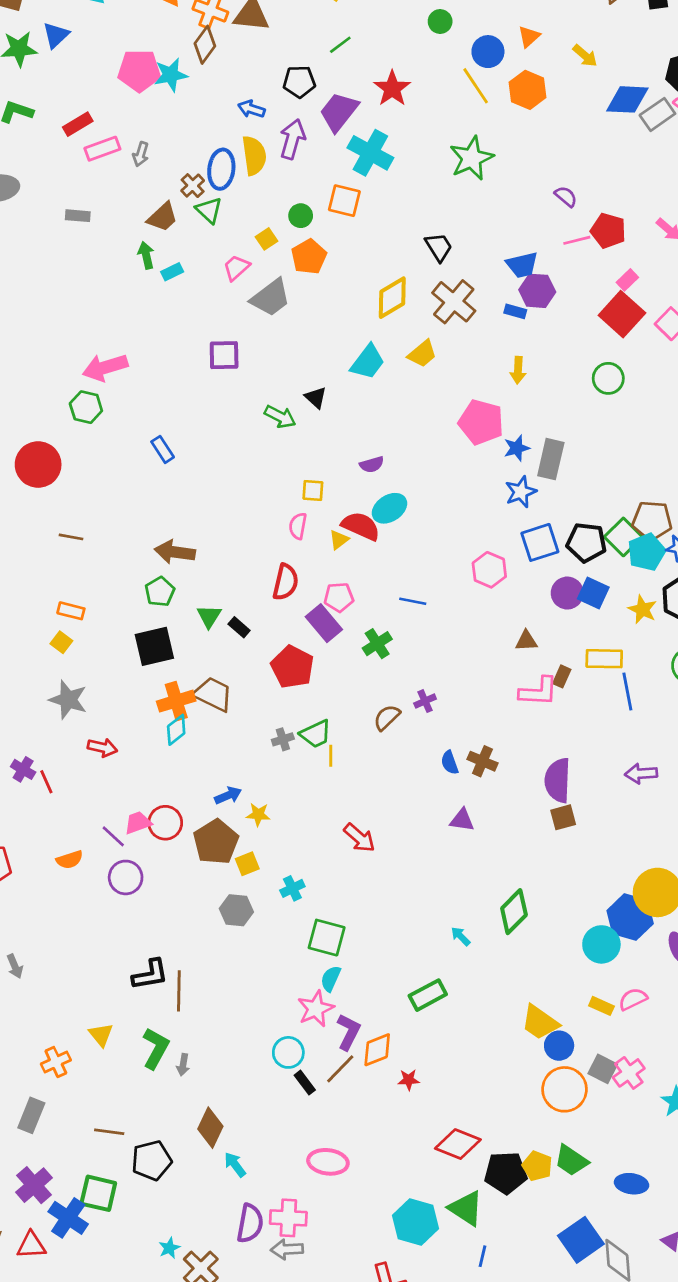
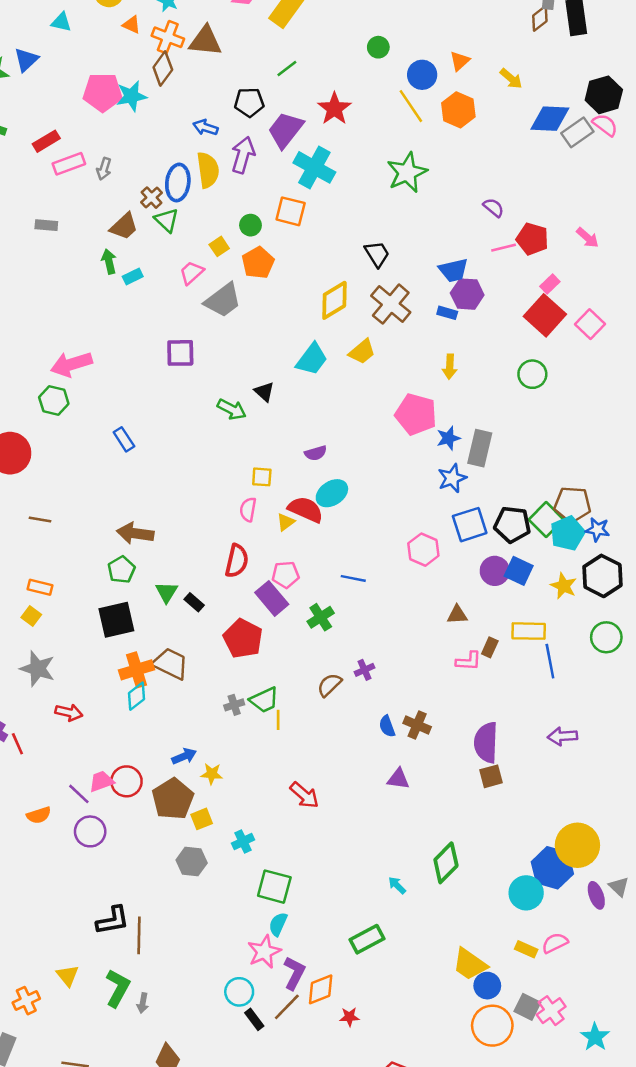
pink L-shape: (539, 691) -> (468, 661), size x0.7

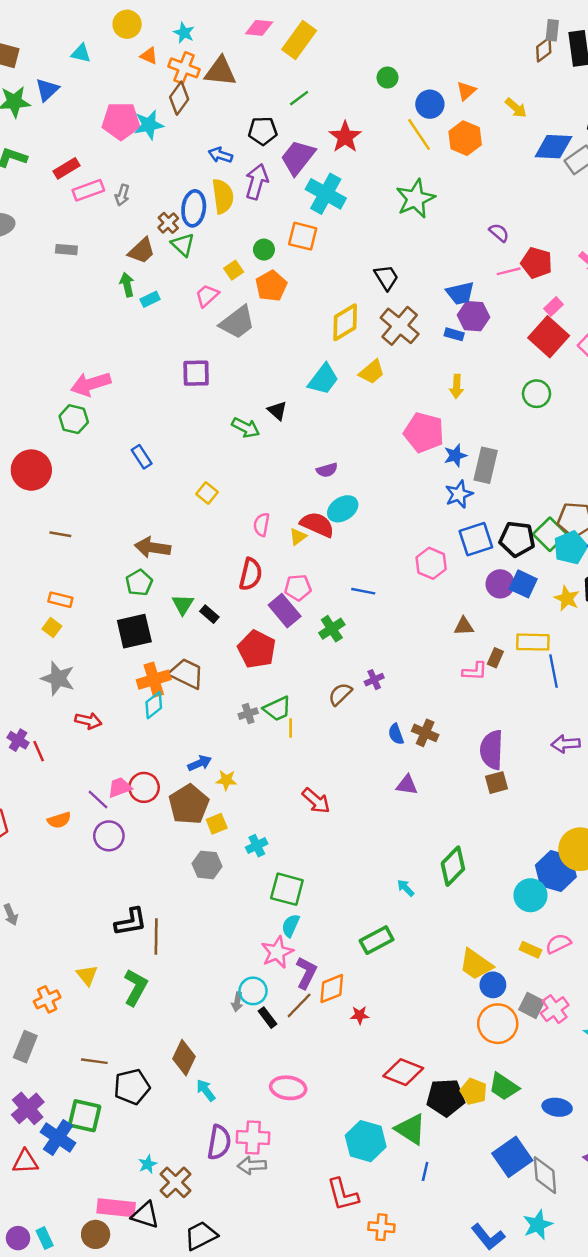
yellow square: (262, 477) -> (207, 493), moved, turned 35
gray arrow: (143, 1003) -> (237, 1002), moved

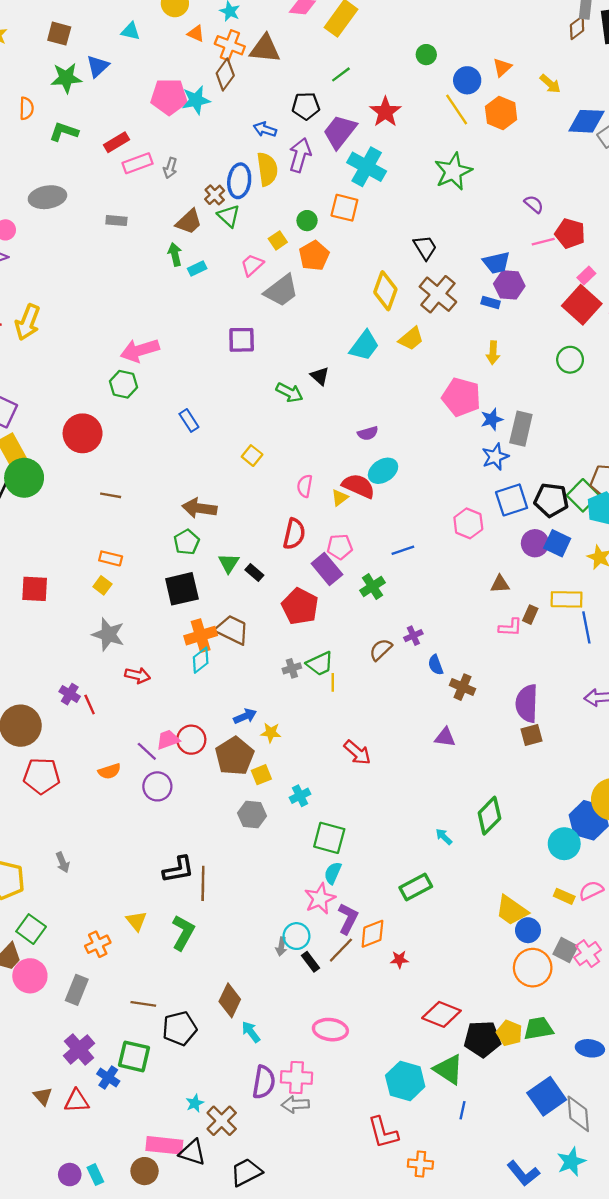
yellow diamond: (345, 322) -> (385, 291), turned -39
blue line: (363, 591) -> (403, 550), turned -30
blue semicircle: (396, 734) -> (436, 665), moved
green trapezoid: (504, 1087) -> (538, 1028), turned 136
blue cross: (58, 1138) -> (108, 1078), size x0.7

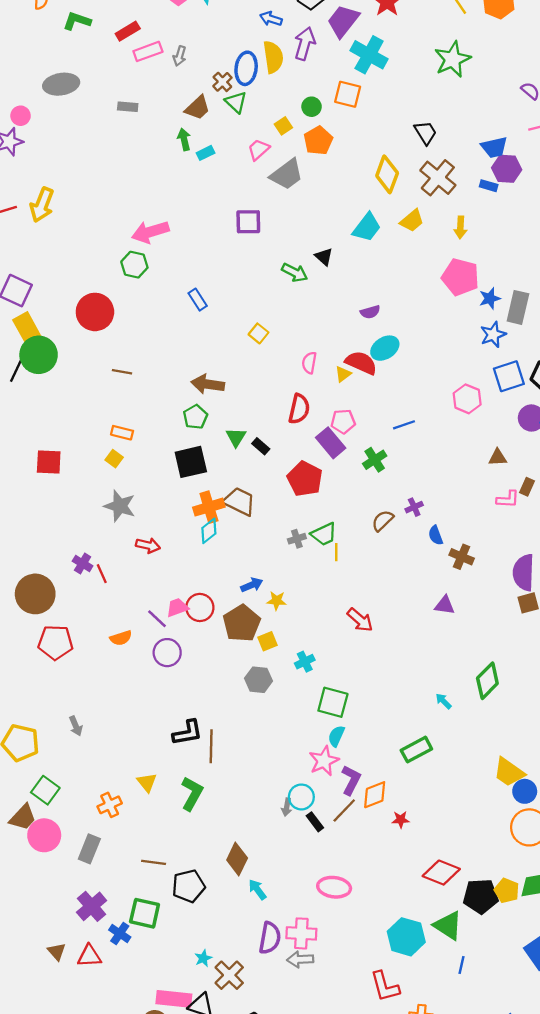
yellow arrow: (493, 353) -> (460, 227), moved

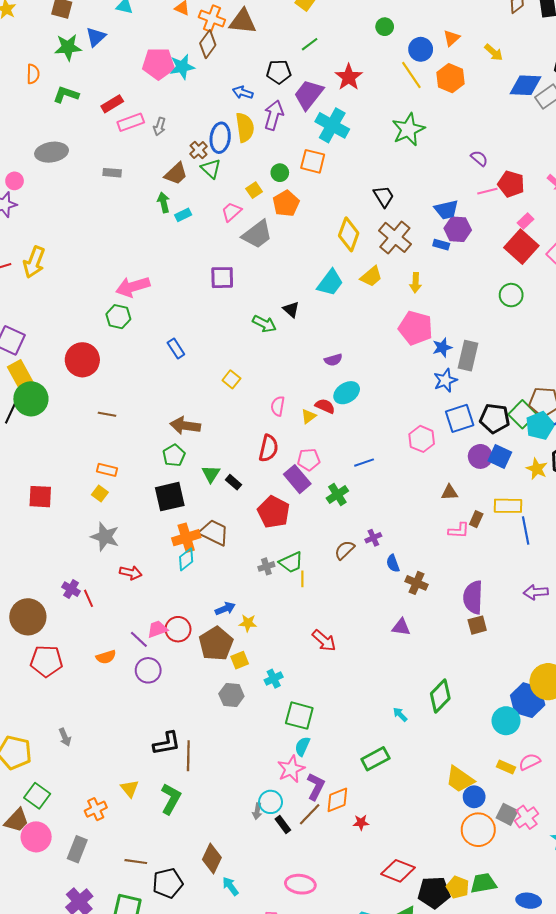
red semicircle: (361, 363) -> (325, 406), size x0.7

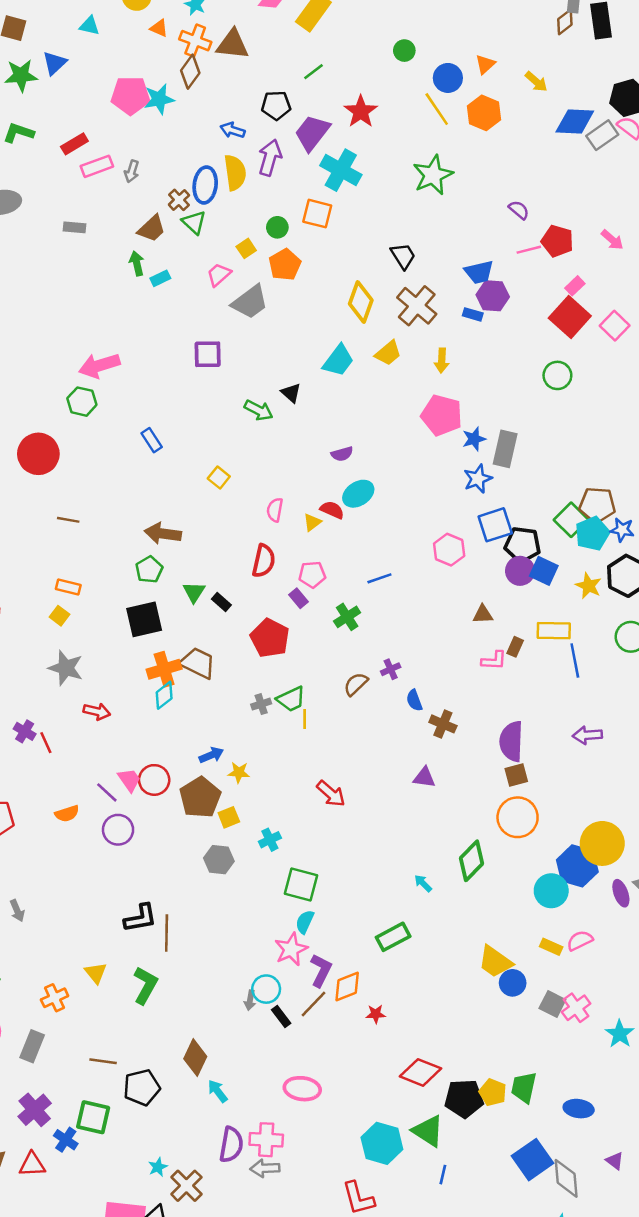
black pentagon: (495, 418) -> (523, 545), moved
purple rectangle: (297, 479) -> (299, 598), size x0.6
pink trapezoid: (157, 629) -> (129, 780), turned 75
orange circle: (478, 830) -> (518, 817), moved
green trapezoid: (483, 883) -> (524, 1087), turned -68

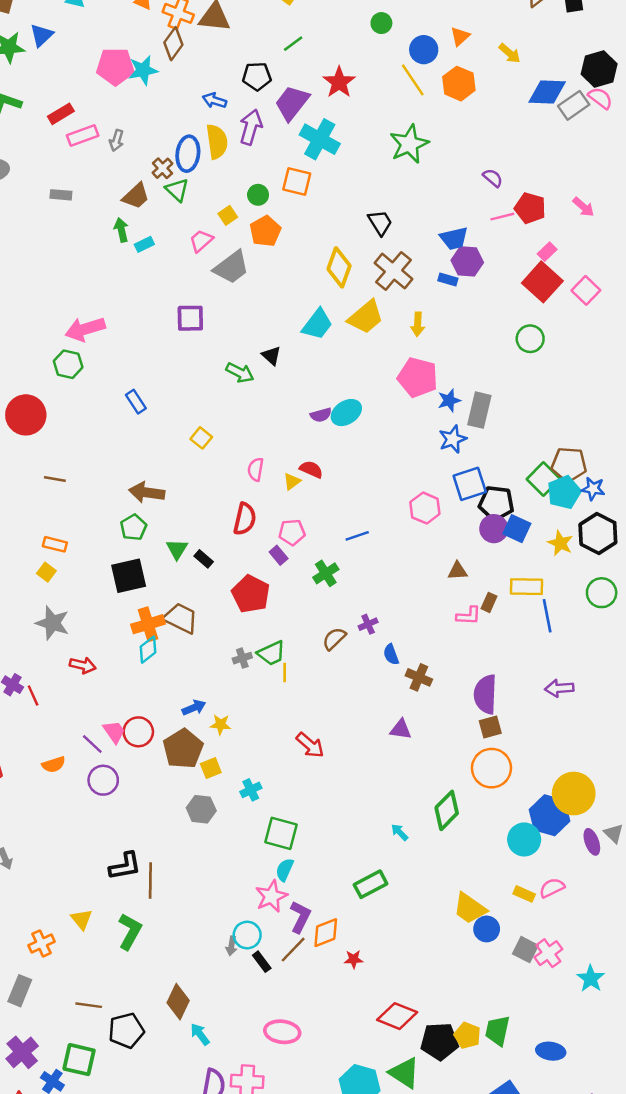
yellow trapezoid: (388, 353) -> (366, 317), size x1.4
cyan ellipse: (358, 494) -> (346, 413), moved

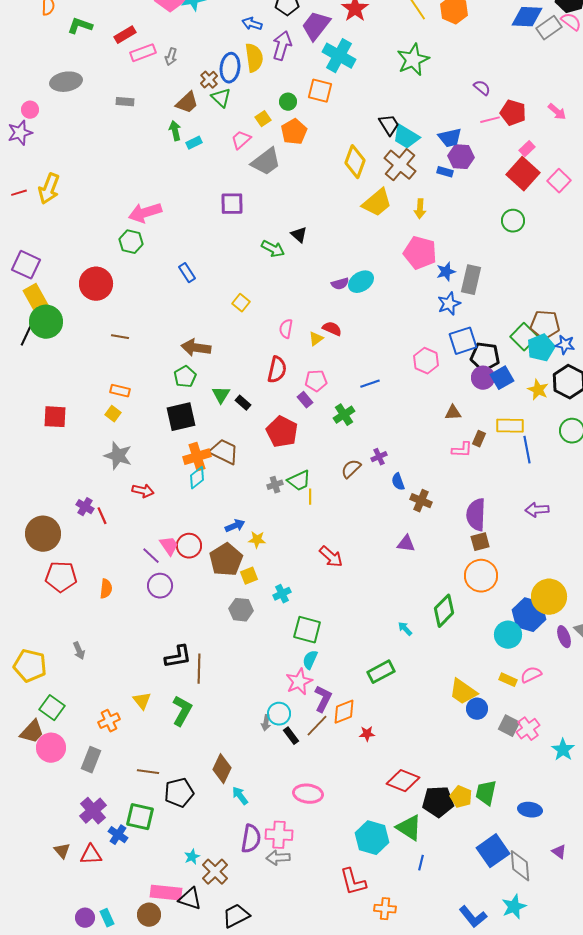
cyan trapezoid: (317, 324) -> (406, 137), moved, turned 84
blue square: (517, 529) -> (502, 378), turned 35
orange semicircle: (54, 764) -> (106, 589), moved, turned -66

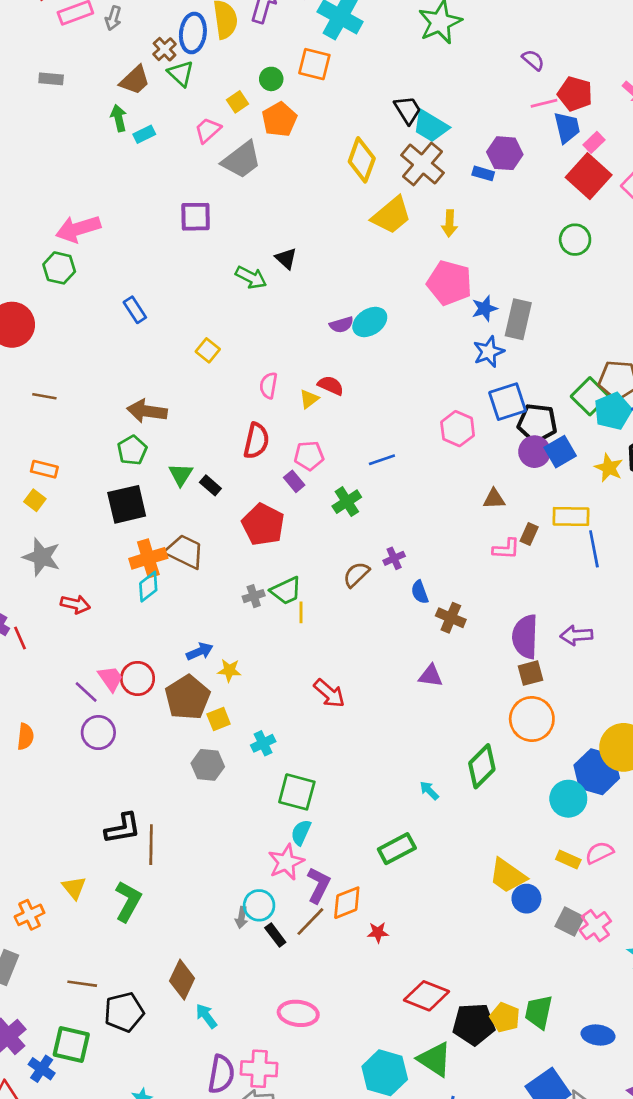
blue trapezoid: (450, 138) -> (567, 128), moved, turned -90
purple arrow: (537, 510) -> (576, 635), moved

